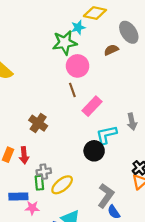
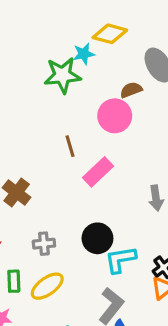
pink circle: (78, 66) -> (115, 116), moved
cyan L-shape: (106, 135) -> (120, 260), moved
gray cross: (44, 172) -> (44, 244), moved

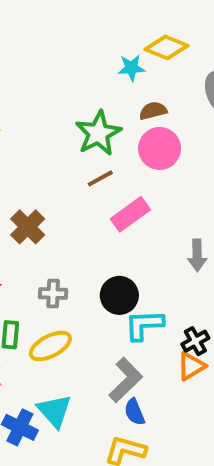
green star: (62, 75) -> (98, 133), moved, turned -30
brown semicircle: (131, 90) -> (153, 111), moved
brown line: (70, 146) -> (100, 178), turned 70

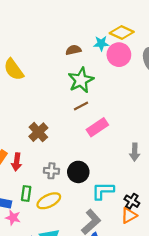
brown semicircle: (153, 111) -> (73, 50), moved
pink circle: (160, 148) -> (119, 55), moved
black circle: (119, 295) -> (78, 172), moved
black cross: (195, 341) -> (132, 201), turned -32

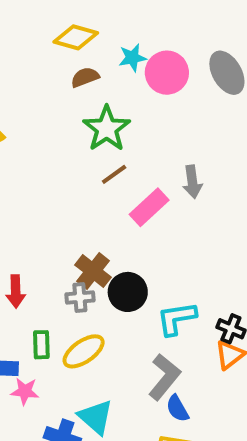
yellow diamond: (122, 33) -> (76, 37), moved
brown cross: (38, 132) -> (93, 271), moved
gray arrow: (135, 152) -> (192, 182), moved

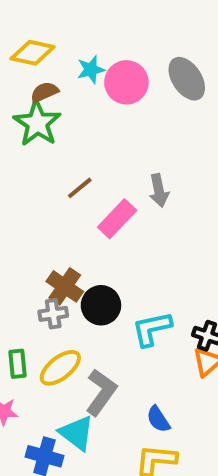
green star: (107, 129) -> (37, 123), moved
gray L-shape: (164, 377) -> (101, 392), moved

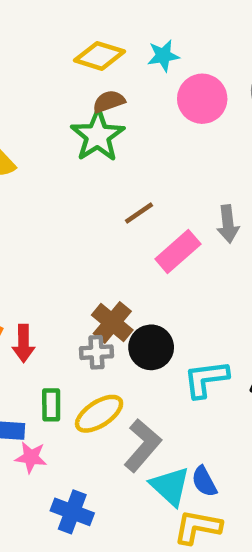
cyan star: (91, 70) -> (163, 56), moved
cyan triangle: (77, 433) -> (170, 486), moved

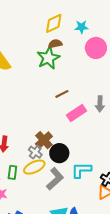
yellow diamond: (99, 56) -> (54, 23), turned -50
gray cross: (96, 352) -> (35, 152), turned 32
yellow ellipse: (99, 414) -> (34, 167), moved
gray L-shape: (143, 445) -> (55, 179), moved

